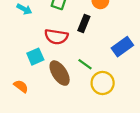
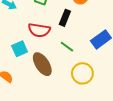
green line: (85, 64) -> (67, 47), moved

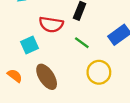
brown ellipse: (42, 64) -> (47, 77), moved

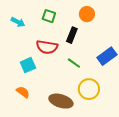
orange semicircle: (15, 76) -> (23, 92), moved
brown ellipse: (47, 77) -> (61, 101), moved, turned -40

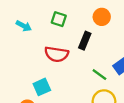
green line: (74, 63) -> (99, 75), moved
cyan square: (28, 65) -> (42, 87), moved

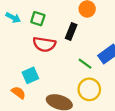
green square: (59, 19) -> (38, 19), moved

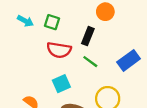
green line: (85, 64) -> (90, 62), moved
cyan square: (30, 75) -> (61, 84), moved

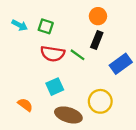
black rectangle: (88, 36) -> (97, 40), moved
green line: (90, 62) -> (78, 55), moved

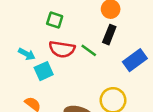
cyan arrow: (20, 25) -> (27, 54), moved
cyan square: (55, 87) -> (44, 71), moved

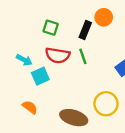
black rectangle: (109, 35) -> (85, 30), moved
green line: (89, 50) -> (83, 56), turned 35

